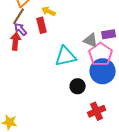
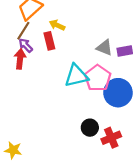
gray triangle: (91, 40) -> (104, 48), moved
pink pentagon: (101, 54) -> (98, 78), moved
black circle: (78, 86) -> (90, 128), moved

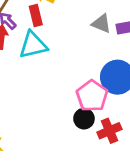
cyan triangle: (76, 76) -> (33, 45), moved
pink pentagon: (98, 78) -> (92, 96), moved

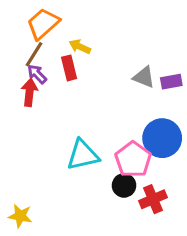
cyan triangle: (33, 45) -> (83, 155), moved

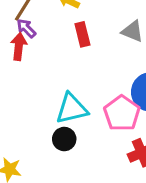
red rectangle: (69, 68) -> (82, 34), moved
black circle: (124, 185) -> (64, 139), moved

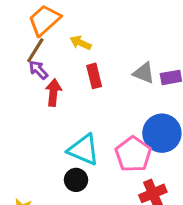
red arrow: (19, 46) -> (53, 92), moved
cyan triangle: (72, 109) -> (84, 150), turned 36

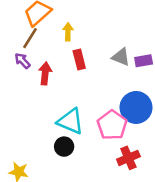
yellow arrow: (81, 43) -> (68, 32), turned 66
purple arrow: (38, 70) -> (22, 61), moved

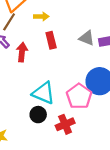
yellow arrow: (68, 32) -> (41, 17), turned 88
red cross: (128, 158) -> (65, 124), moved

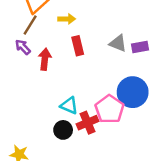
cyan triangle: (44, 93) -> (69, 106), size x0.7
red cross: (65, 124) -> (87, 123), moved

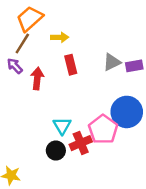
gray triangle: (118, 43) -> (112, 62), turned -48
cyan triangle: (69, 106) -> (62, 126), turned 36

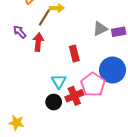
brown line: (22, 44) -> (44, 17), moved
red rectangle: (71, 65) -> (74, 53), moved

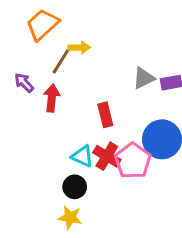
cyan triangle: (59, 81) -> (82, 156), turned -35
red cross: (74, 96) -> (107, 156), moved, turned -36
yellow star: (17, 123) -> (70, 217), moved

